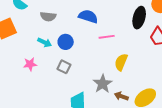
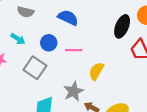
pink line: (107, 37) -> (74, 50), moved
blue circle: (66, 42) -> (49, 43), moved
gray square: (64, 67) -> (35, 68), size x1.5

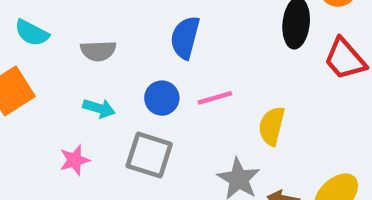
blue semicircle: (68, 18) -> (185, 38), turned -84

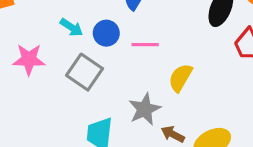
cyan arrow: (99, 108) -> (72, 27), moved
pink star: (75, 160) -> (29, 59), size x1.4

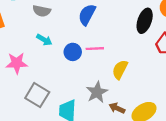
blue circle: (106, 33) -> (73, 52), moved
gray square: (85, 72) -> (37, 95), moved

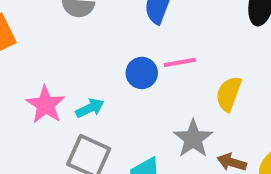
cyan arrow: (44, 40) -> (90, 108), moved, turned -49
pink star: (17, 63) -> (46, 105), turned -30

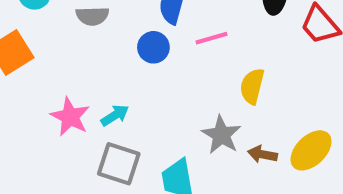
pink line: (180, 62) -> (212, 38), moved
blue circle: (142, 73) -> (153, 47), moved

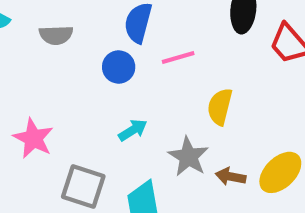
cyan arrow: (115, 115) -> (133, 130), moved

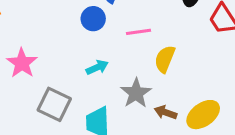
pink line: (178, 57) -> (139, 32), moved

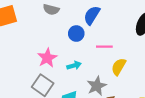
pink star: (22, 63) -> (47, 58), moved

